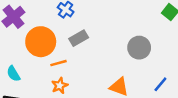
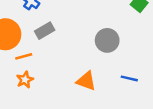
blue line: (160, 84) -> (129, 78), turned 63

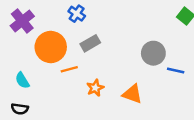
blue line: (129, 78) -> (176, 71), moved
orange star: (25, 80) -> (95, 88), moved

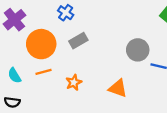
orange line: (69, 69) -> (44, 72), moved
orange star: (95, 88) -> (74, 82), moved

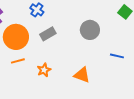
gray circle: (138, 50) -> (90, 30), moved

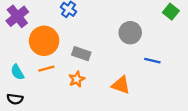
gray rectangle: (48, 34) -> (81, 54), moved, turned 49
blue line: (117, 56) -> (152, 61), moved

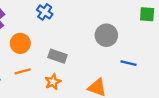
green square: (171, 12) -> (147, 14), turned -35
orange circle: (44, 41) -> (20, 43), size x0.7

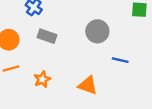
gray rectangle: (58, 56) -> (47, 36), moved

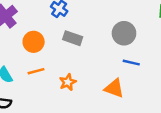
blue line: (120, 60) -> (131, 63), moved

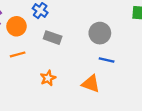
orange circle: (34, 42) -> (16, 26), moved
orange line: (36, 71) -> (18, 54), moved

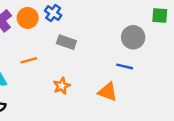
orange circle: (16, 26) -> (28, 18), moved
gray circle: (100, 33) -> (133, 37), moved

